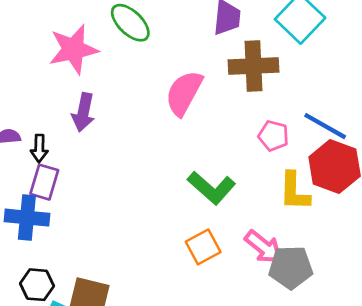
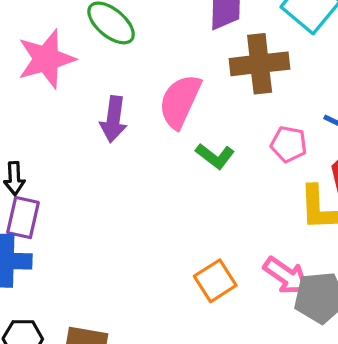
purple arrow: (83, 112) -> (113, 119), moved
green L-shape: (212, 188) -> (215, 156), moved, size x0.7

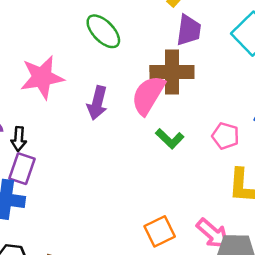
pink star: (46, 59) -> (42, 77), moved
brown cross: (260, 64) -> (172, 72), moved

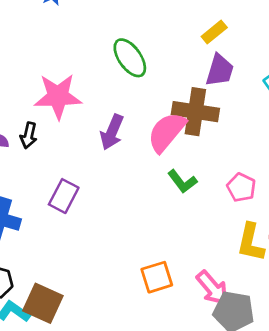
black arrow: (19, 139) -> (29, 135), moved
purple rectangle: (22, 169) -> (64, 196), moved

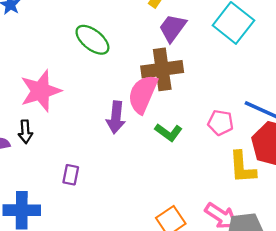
purple trapezoid: (220, 70) -> (173, 28), turned -144
purple arrow: (112, 132) -> (116, 117), moved
purple rectangle: (64, 196) -> (71, 175), size x0.7

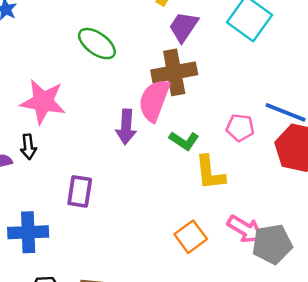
pink star: (41, 91) -> (43, 102), turned 30
yellow L-shape: (242, 167) -> (210, 173), moved
purple rectangle: (71, 175) -> (80, 191), size x1.4

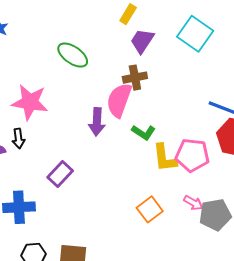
brown cross: (174, 72) -> (135, 78), size x0.7
pink pentagon: (240, 128) -> (192, 155), moved, size x1.5
purple rectangle: (80, 191) -> (60, 174), turned 35
pink arrow: (245, 229) -> (193, 203), size x0.7

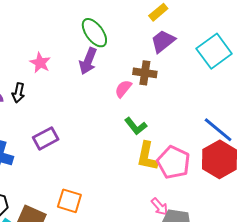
pink semicircle: (119, 100) -> (123, 89), size x0.6
pink star: (30, 102) -> (40, 63), size x0.6
purple arrow: (97, 122) -> (88, 61), moved
orange square: (150, 209) -> (69, 201), moved, turned 35

